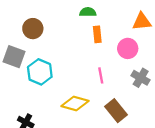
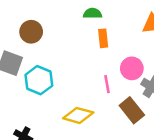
pink circle: (128, 48) -> (132, 68), moved
brown rectangle: (116, 111) -> (132, 110), moved

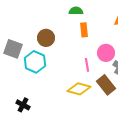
brown circle: (31, 32) -> (46, 38), moved
yellow diamond: (78, 115) -> (79, 89), moved

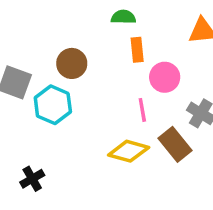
pink circle: (106, 53) -> (165, 77), moved
black cross: (23, 105) -> (32, 179), turned 32

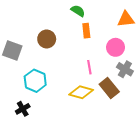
green semicircle: (123, 17) -> (78, 11), turned 32
pink circle: (165, 77) -> (116, 47), moved
cyan hexagon: (53, 105) -> (35, 81), moved

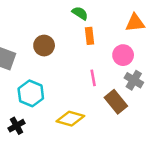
yellow diamond: (81, 92) -> (70, 119), moved

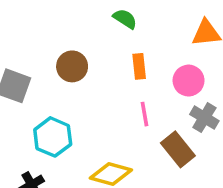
orange rectangle: (90, 36) -> (139, 66), moved

